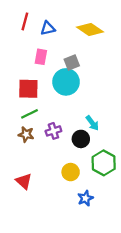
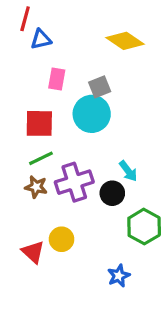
red line: (25, 21) -> (25, 19), moved
blue triangle: (48, 28) -> (41, 39), moved
purple cross: (53, 131) -> (74, 182), size x1.6
yellow circle: (71, 172) -> (62, 239), moved

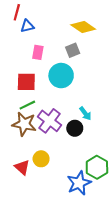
gray square: (100, 87) -> (73, 50), moved
purple cross: (74, 182) -> (50, 121), turned -35
brown star: (36, 187) -> (24, 124), size x1.6
green hexagon: (144, 227) -> (97, 167), moved
blue star: (119, 276) -> (79, 183), size x1.6

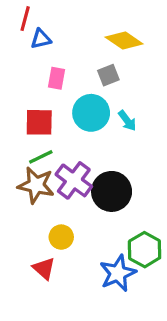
cyan arrow: (85, 113) -> (127, 121), moved
black circle: (75, 128) -> (112, 191), size x1.6
red triangle: (22, 167) -> (44, 268), moved

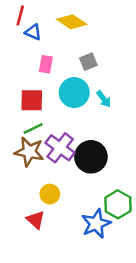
blue triangle: (41, 39) -> (33, 32), turned 36
yellow diamond: (124, 41) -> (72, 22), moved

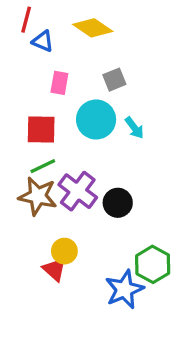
black circle: (91, 157) -> (118, 203), size x0.7
red triangle: (36, 220) -> (54, 269), moved

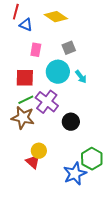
purple cross: (78, 191) -> (47, 102), moved

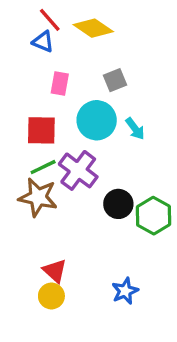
red line: (16, 12) -> (50, 20), moved, turned -56
yellow circle: (39, 151) -> (51, 296), moved
green hexagon: (92, 159) -> (154, 216), moved
blue star: (75, 174) -> (125, 291), size x0.7

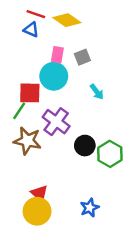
red line: (50, 20) -> (36, 14), turned -30
pink rectangle: (60, 83) -> (57, 55), moved
cyan circle: (97, 120) -> (54, 76), moved
green line: (43, 167) -> (19, 111), moved, turned -30
yellow circle: (51, 296) -> (37, 211), size x1.5

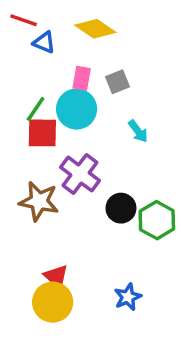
red line: (36, 14) -> (24, 20), moved
green line: (19, 111) -> (36, 109), moved

